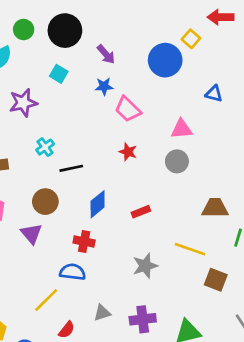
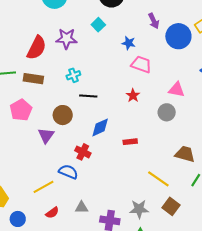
purple arrow: (106, 54) -> (154, 21), moved
pink trapezoid: (128, 109) -> (141, 64), turned 140
gray star: (145, 266) -> (139, 209), moved

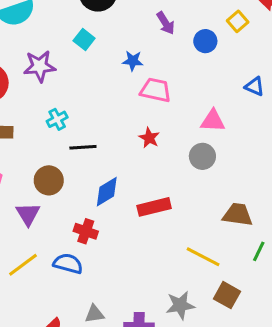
blue circle: (178, 36) -> (205, 41), size x0.6
red rectangle: (130, 142) -> (154, 207), size x1.5
yellow line: (43, 187) -> (23, 265), moved

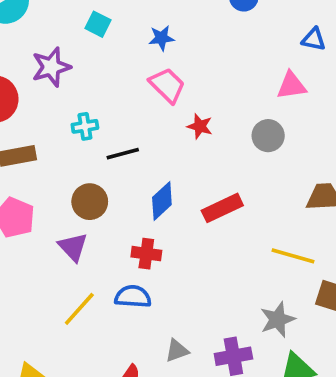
pink trapezoid: (156, 90) -> (167, 85), moved, turned 44
cyan cross: (57, 119) -> (85, 126), turned 30
pink triangle: (213, 121) -> (291, 86), moved

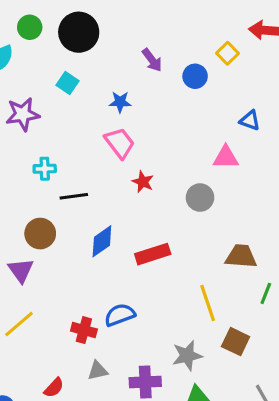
red cross: (146, 254) -> (84, 330), moved
yellow line: (293, 256) -> (208, 303), turned 48
blue semicircle: (133, 297) -> (120, 315), moved, turned -32

